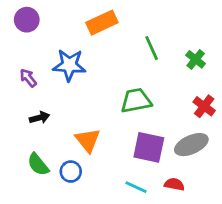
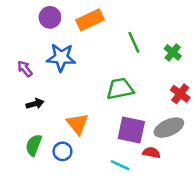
purple circle: (27, 20) -> (50, 17), moved
green semicircle: (38, 164) -> (34, 145), turned 60
red semicircle: (174, 184) -> (151, 153), moved

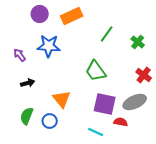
green line: (134, 42) -> (107, 34), turned 60
green trapezoid: (120, 89) -> (96, 71), turned -115

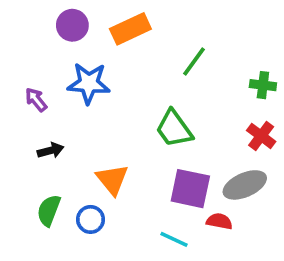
green cross: (138, 42) -> (263, 85), moved, turned -32

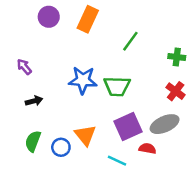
orange rectangle: (130, 29) -> (88, 19), turned -40
blue star: (89, 83) -> (83, 80), moved
green trapezoid: (174, 129) -> (117, 86), turned -52
orange triangle: (112, 180) -> (85, 135), moved
purple square: (190, 189) -> (128, 127), turned -36

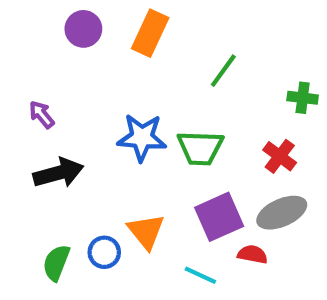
red cross: (176, 91) -> (280, 156), moved
black arrow: (34, 101) -> (58, 173), size x1.6
green semicircle: (33, 141) -> (56, 263), moved

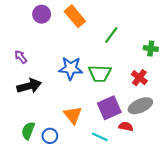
orange rectangle: (150, 33) -> (75, 16), turned -65
blue circle: (104, 252) -> (50, 136), moved

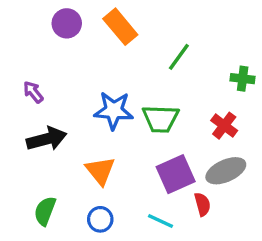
orange triangle: (73, 115) -> (100, 171), moved
red semicircle: (126, 126) -> (202, 204), turned 64
blue circle: (50, 136) -> (100, 219), moved

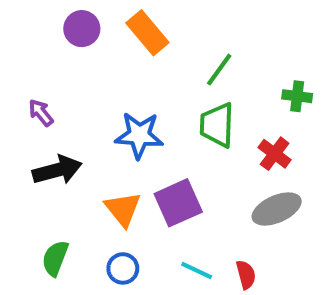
green trapezoid: (161, 119) -> (217, 125), moved, turned 90
purple square: (176, 174) -> (178, 203), moved
red semicircle: (202, 204) -> (246, 275), moved

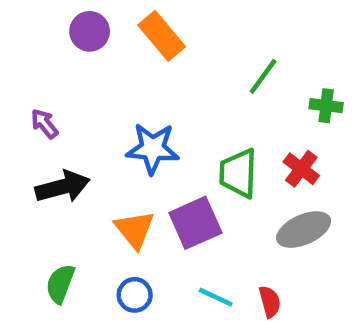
green line: (219, 70) -> (263, 76), moved
green trapezoid: (217, 125) -> (238, 173), moved

